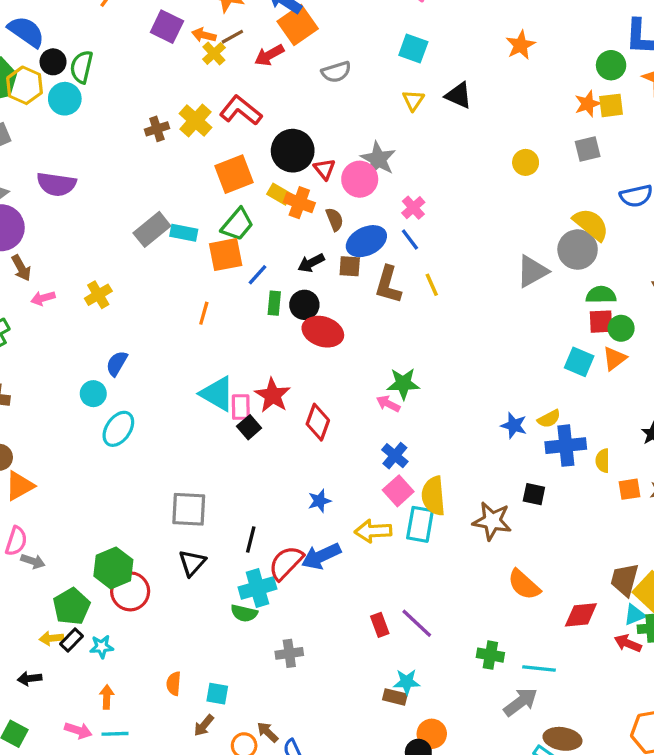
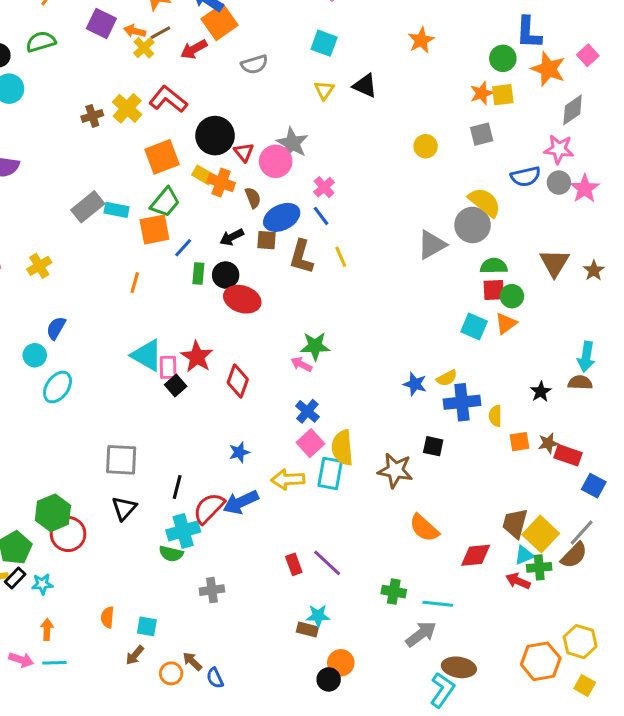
green semicircle: (82, 67) -> (41, 42), moved, turned 60

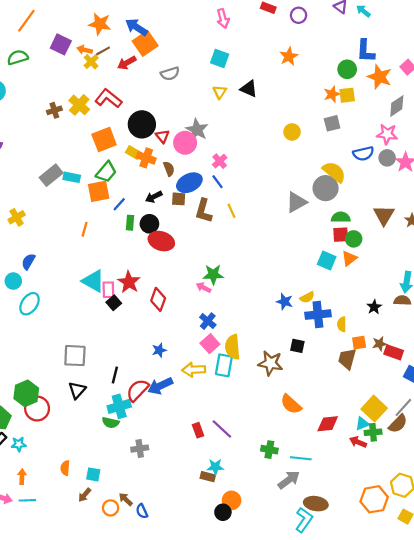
brown trapezoid: (515, 523) -> (347, 359), moved

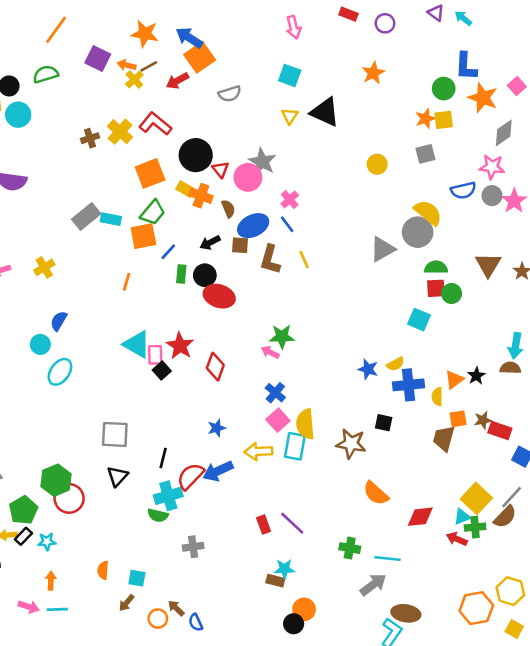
black triangle: (249, 89) -> (325, 112), size x1.4
orange triangle: (349, 258) -> (454, 380), moved

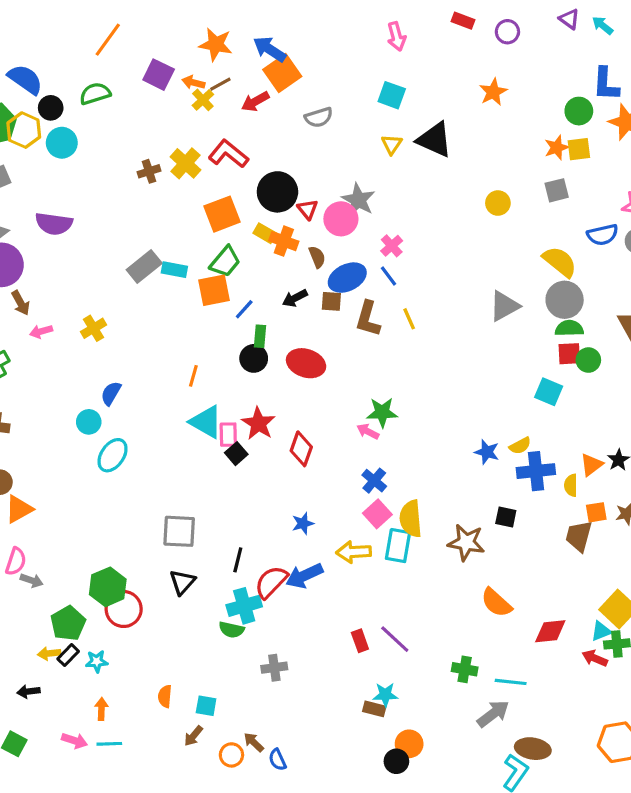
gray circle: (418, 232) -> (565, 300), moved
black circle: (205, 275) -> (254, 358), moved
orange line: (127, 282) -> (193, 376), moved

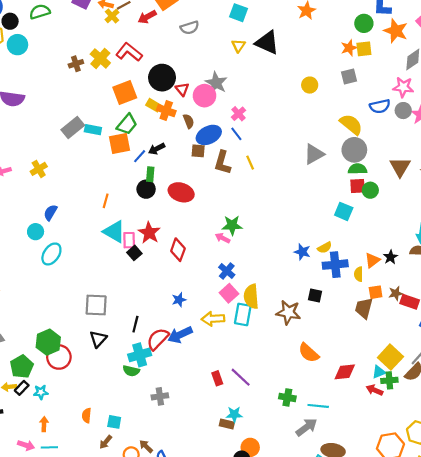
black arrow: (295, 298) -> (157, 149), moved

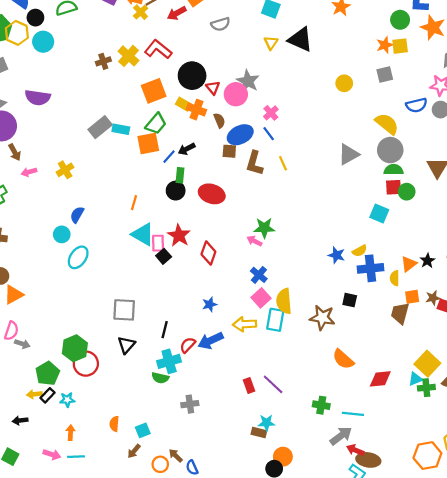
red semicircle: (158, 339) -> (188, 345), size x0.7
red arrow: (375, 390) -> (355, 450), moved
cyan square: (114, 422) -> (143, 430), turned -32

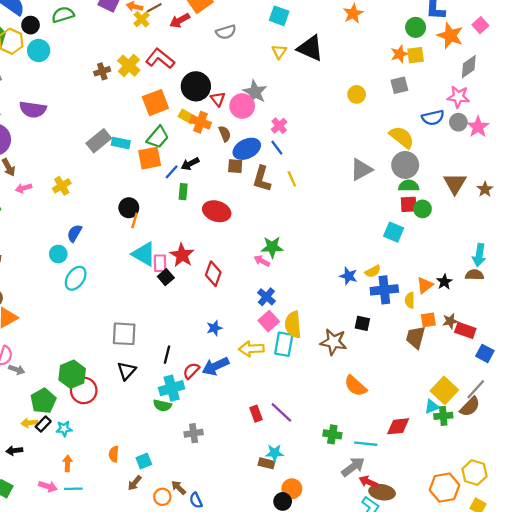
black circle: (176, 191) -> (129, 208), moved
red diamond: (380, 379) -> (398, 426), moved

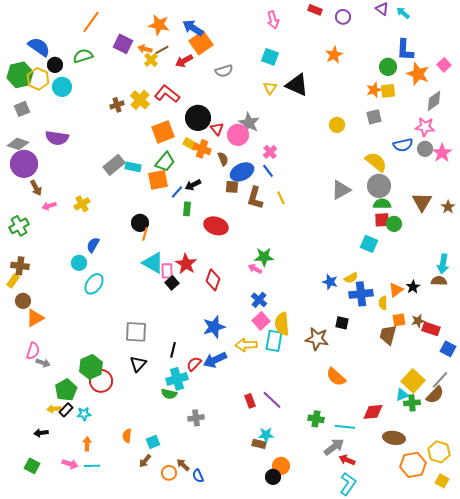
blue star: (214, 328) -> (214, 327), size x1.6
brown ellipse: (382, 492) -> (394, 438), moved

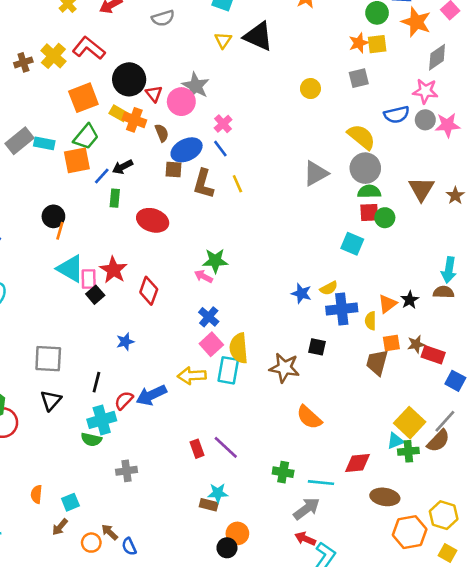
pink star: (442, 153) -> (447, 125), turned 30
blue star: (214, 327) -> (125, 342), moved, size x0.6
red arrow: (347, 460) -> (305, 539), moved

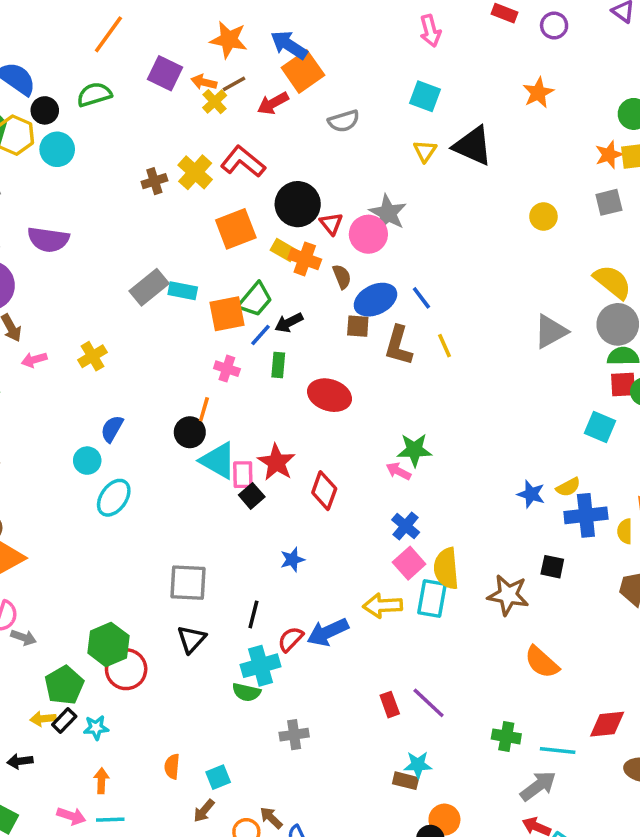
pink cross: (223, 124) -> (227, 369), moved, turned -30
green trapezoid: (86, 137) -> (255, 300), moved
black circle: (53, 216) -> (190, 432), moved

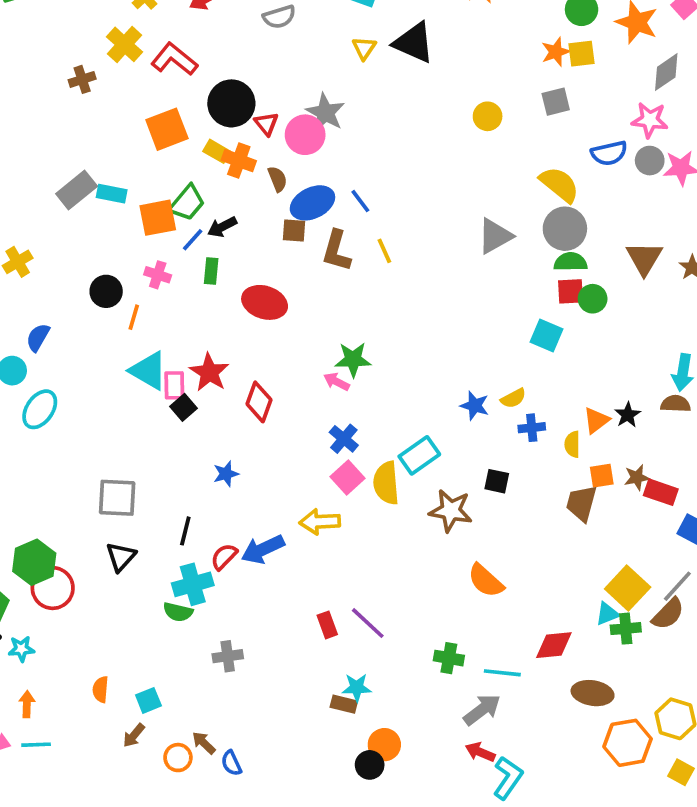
yellow cross: (195, 172) -> (125, 44), moved
black circle: (190, 432) -> (106, 291), moved
blue cross: (586, 515) -> (532, 428), size x0.6
cyan rectangle: (432, 598) -> (419, 455), moved, turned 45

